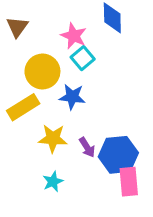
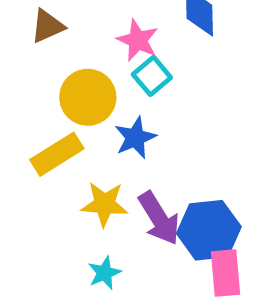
brown triangle: (17, 27) -> (47, 26), turned 30
blue star: (72, 97) -> (135, 138), turned -30
purple arrow: (87, 147) -> (159, 218), size x1.6

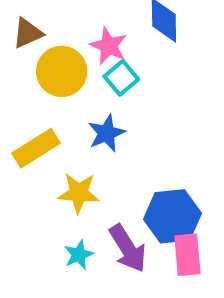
yellow circle: (88, 97) -> (62, 71), moved
purple arrow: (159, 218) -> (128, 248), moved

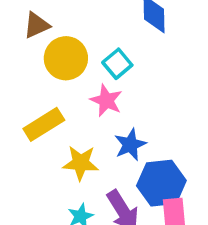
pink star: (109, 46) -> (106, 100), moved
blue star: (106, 133) -> (130, 145), moved

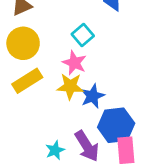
yellow circle: (66, 58) -> (23, 43), moved
yellow star: (81, 163) -> (70, 86), moved

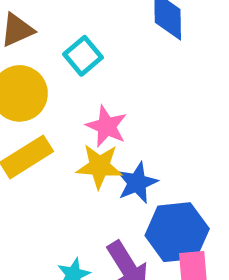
cyan square: (83, 35) -> (83, 56), moved

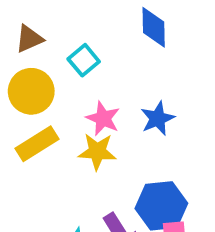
blue star: (137, 183) -> (157, 118), moved

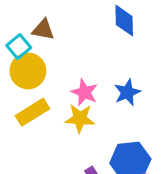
brown triangle: (29, 39) -> (43, 30), moved, turned 35
cyan square: (84, 60) -> (19, 46), moved

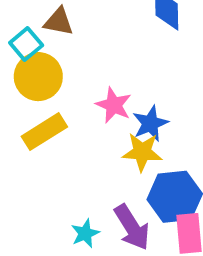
blue star: (127, 92) -> (150, 123), moved
yellow star: (80, 118) -> (142, 152), moved

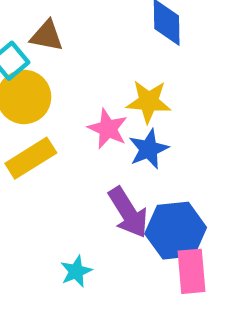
yellow star: (142, 152) -> (149, 102), moved
purple arrow: (132, 227) -> (128, 212), moved

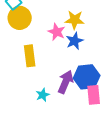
yellow rectangle: (31, 158) -> (30, 56), moved, turned -65
purple arrow: (128, 212) -> (66, 82), moved, turned -125

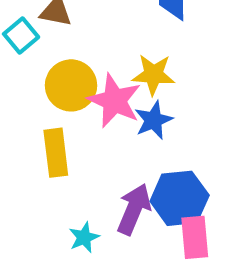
yellow circle: (20, 18) -> (71, 85), moved
pink star: (57, 32) -> (114, 101), size x1.4

